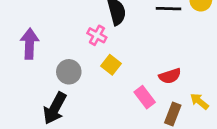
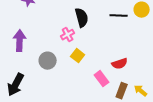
pink cross: (97, 35) -> (68, 35), turned 32
yellow arrow: (199, 101) -> (141, 91), moved
black arrow: (55, 108) -> (16, 85), moved

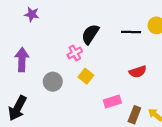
black semicircle: (82, 18) -> (90, 34), turned -132
red semicircle: (120, 64) -> (138, 72), moved
pink rectangle: (102, 79) -> (112, 102), turned -70

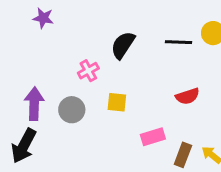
pink cross: (75, 53) -> (88, 71), moved
purple arrow: (22, 60) -> (34, 104), moved
yellow square: (86, 76) -> (117, 102), turned -32

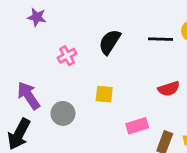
pink cross: (88, 71) -> (67, 56), moved
purple arrow: (34, 104) -> (29, 96), turned -36
gray circle: (72, 110) -> (63, 113), moved

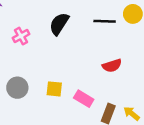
yellow square: (104, 94) -> (54, 89), moved
pink rectangle: (137, 126) -> (84, 99), turned 48

